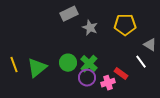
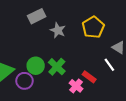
yellow pentagon: (125, 25) -> (93, 27), turned -30
purple circle: (87, 78) -> (24, 81), moved
pink cross: (108, 83) -> (76, 86), turned -32

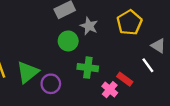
green circle: (36, 66) -> (68, 41), moved
green cross: (57, 67) -> (88, 68), turned -36

